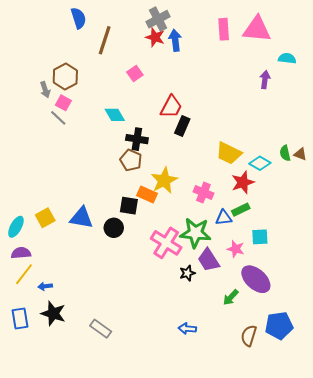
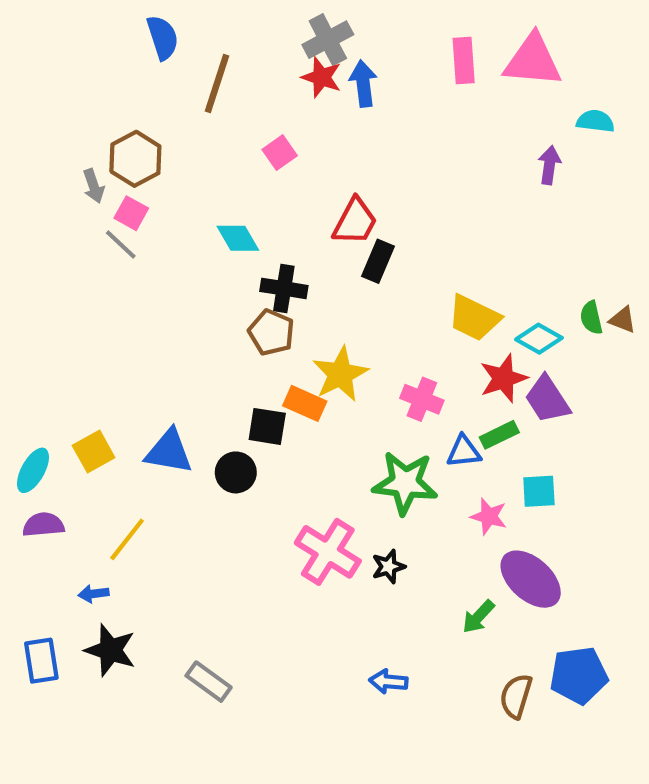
pink cross: (166, 243) -> (328, 552), moved
purple trapezoid: (208, 260) -> (547, 399), moved
yellow line: (24, 274) -> (127, 539), moved

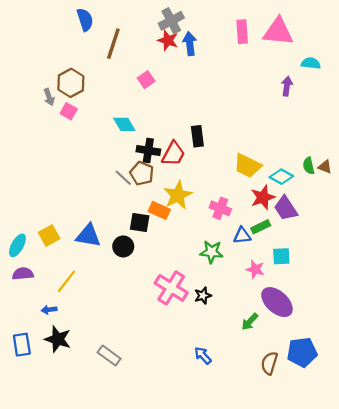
red trapezoid: (355, 222) -> (173, 154), moved
gray line: (121, 245) -> (123, 178), moved
black rectangle: (378, 261) -> (197, 136), turned -30
green star: (405, 483) -> (212, 252), size x0.7
blue arrow: (388, 682) -> (203, 356), turned 42

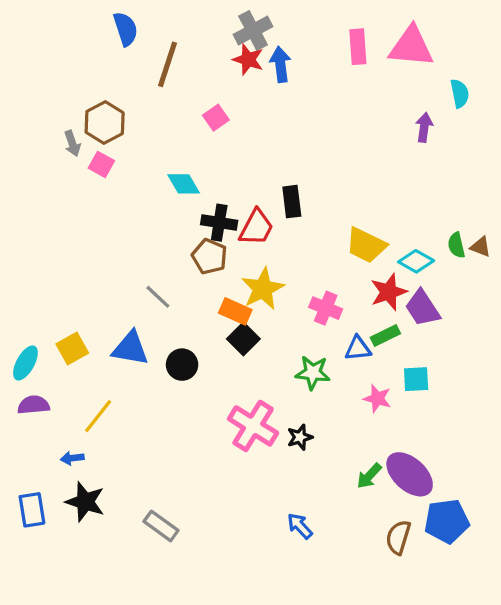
cyan semicircle: (311, 63) -> (460, 93), turned 72
gray line: (123, 178) -> (158, 297), moved
black square: (140, 222) -> (243, 339), moved, turned 36
purple ellipse: (277, 302) -> (410, 474), moved

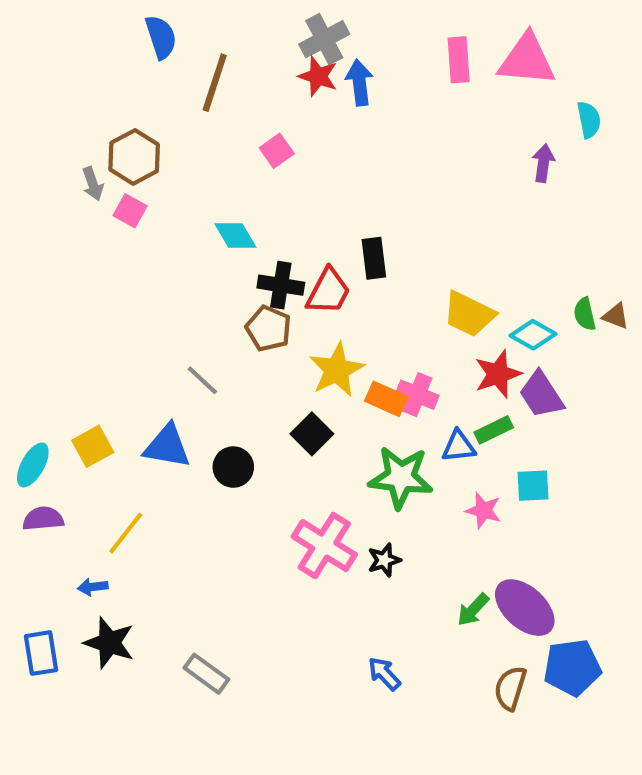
orange rectangle: (235, 311) -> (386, 399), moved
green star: (313, 373) -> (401, 477), size x1.4

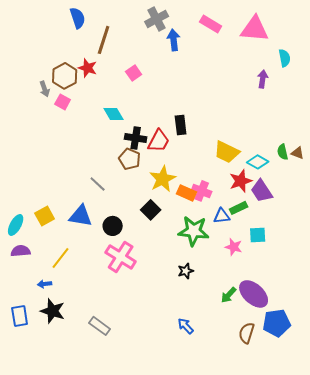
pink rectangle: (459, 60) -> (211, 24), moved, turned -55
red star: (318, 76) -> (88, 68), moved
pink cross: (324, 546) -> (121, 257), moved

